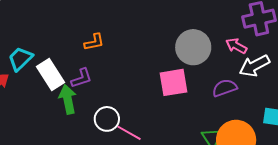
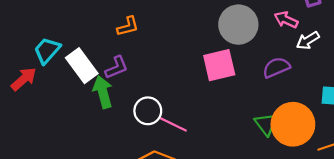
white arrow: (254, 66) -> (308, 40), size x0.7

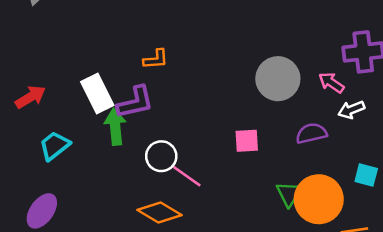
cyan trapezoid: (47, 50) -> (54, 146), moved
pink square: (219, 65) -> (247, 141), moved, size x0.7
purple L-shape: (117, 67) -> (135, 102), size x1.4

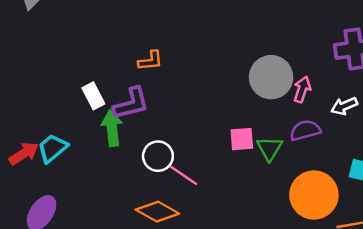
pink arrow: (331, 83) -> (302, 89), moved, turned 75
white rectangle: (97, 94) -> (93, 96), size x0.7
red arrow: (30, 97) -> (24, 153), moved
green triangle: (289, 194) -> (269, 149), moved

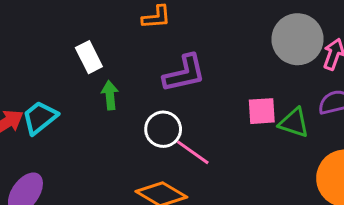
purple L-shape: (131, 104) -> (184, 73), moved
green arrow: (112, 128) -> (110, 95), size x0.7
green triangle: (269, 149) -> (294, 123), turned -44

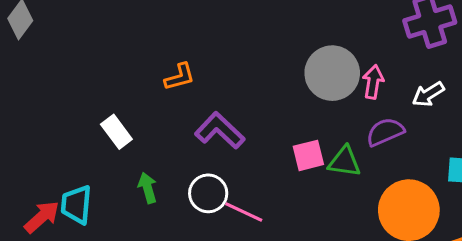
purple L-shape: (184, 73) -> (220, 131), turned -114
green arrow: (110, 95) -> (147, 188), moved
cyan trapezoid: (40, 118) -> (76, 205), turned -36

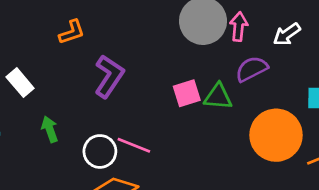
purple L-shape: (220, 131) -> (109, 76), turned 84
white circle: (208, 193) -> (100, 151), moved

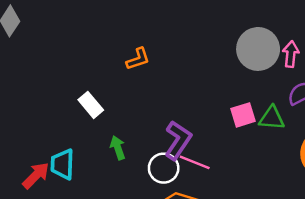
purple L-shape: (109, 76) -> (178, 140), moved

